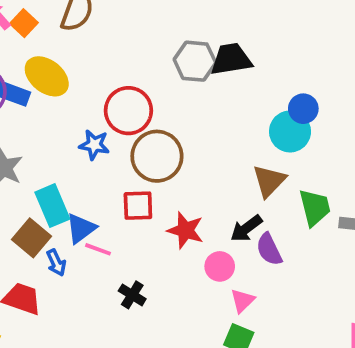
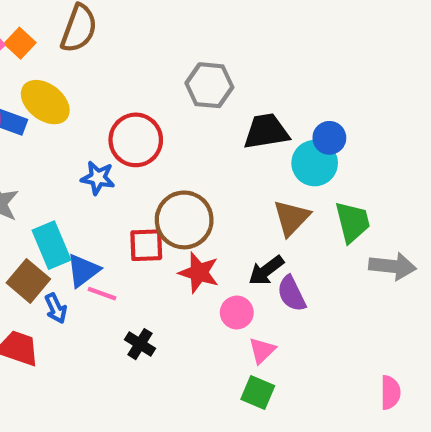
black trapezoid: (231, 59) -> (266, 132), moved
brown circle: (157, 156) -> (184, 220), moved
green trapezoid: (315, 208) -> (353, 222), moved

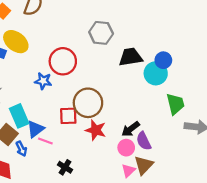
brown triangle: (291, 218) -> (144, 165), moved
pink circle: (237, 313) -> (126, 148), moved

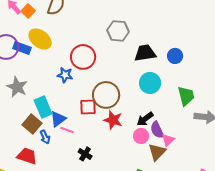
cyan circle: (156, 73) -> (150, 83), moved
pink triangle: (128, 171) -> (168, 140), moved

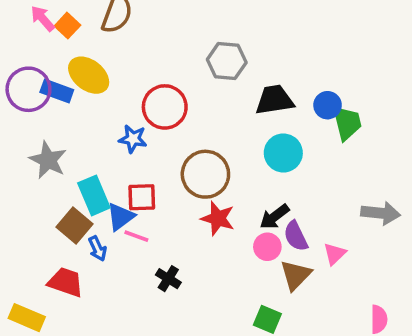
green trapezoid: (186, 96) -> (347, 123), moved
red square: (88, 107) -> (142, 197), moved
pink triangle: (168, 140) -> (335, 254), moved

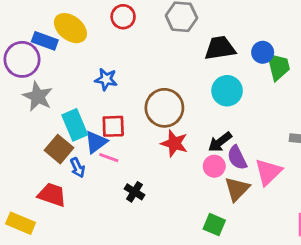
purple circle: (28, 89) -> (22, 59), moved
red circle: (165, 107) -> (123, 17), moved, size x0.7
pink triangle: (335, 254) -> (268, 172), size x1.5

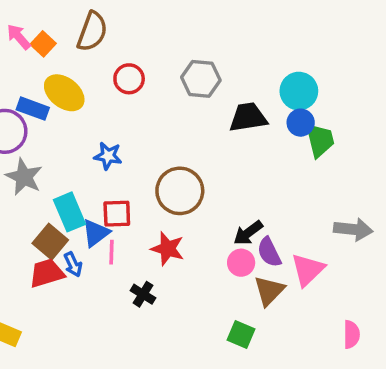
cyan circle: (227, 91) -> (299, 91), moved
red star: (174, 143) -> (168, 249), moved
pink line: (109, 158) -> (111, 252), turned 72
red trapezoid: (52, 195) -> (47, 273), moved, turned -36

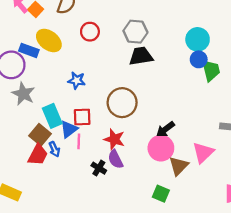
black trapezoid: (248, 117) -> (141, 56), moved
purple semicircle: (269, 252) -> (115, 159), moved
pink circle: (241, 263) -> (161, 148), size x1.5
red trapezoid: (47, 273) -> (38, 155), turned 135

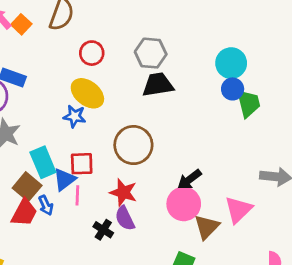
yellow ellipse: (49, 41) -> (87, 93), moved

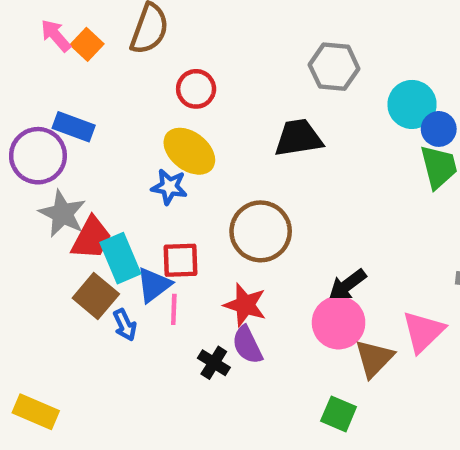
gray hexagon: (151, 53) -> (334, 67), moved
blue circle: (233, 89) -> (439, 129), moved
red trapezoid: (24, 213) -> (91, 238), moved

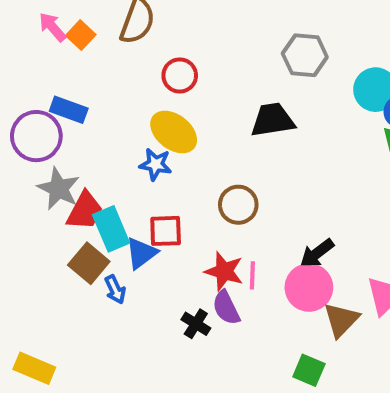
brown circle: (261, 231) -> (238, 205), size x0.7
pink line: (174, 309) -> (252, 275), moved

